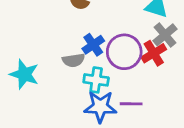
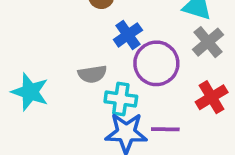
blue cross: (93, 45) -> (128, 35), moved
red cross: (154, 53) -> (212, 97), moved

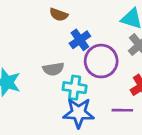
purple line: (165, 129) -> (122, 110), moved

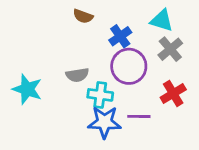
blue cross: (80, 40) -> (120, 36), moved
purple line: (122, 110) -> (139, 116), moved

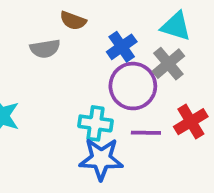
gray cross: (170, 49) -> (168, 64), moved
gray semicircle: (77, 75) -> (45, 49), moved
purple line: (139, 116) -> (146, 133), moved

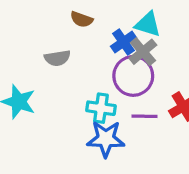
cyan triangle: (176, 26) -> (148, 24), moved
gray semicircle: (45, 49) -> (57, 58), moved
gray cross: (168, 64) -> (143, 52), moved

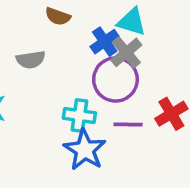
blue star: (106, 139) -> (85, 150), turned 30

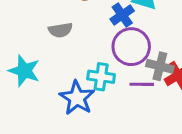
gray cross: (126, 52) -> (160, 66), moved, turned -36
blue star: (85, 150) -> (77, 98), moved

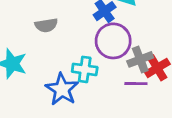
gray cross: (160, 66) -> (140, 59), turned -35
purple line: (142, 84) -> (136, 84), moved

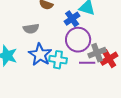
purple line: (136, 84) -> (87, 63), moved
blue star: (62, 89) -> (40, 55), moved

